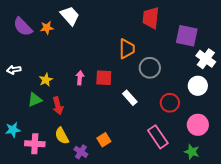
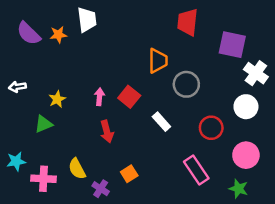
white trapezoid: (70, 16) -> (87, 20), turned 35
red square: (104, 78) -> (129, 97), turned 36
red arrow: (58, 106) -> (107, 132), moved

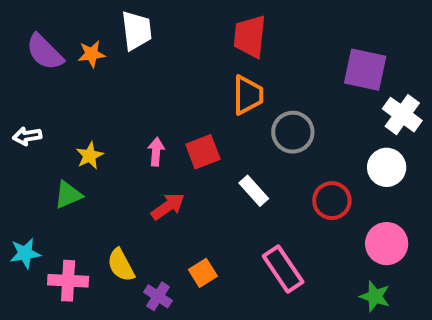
red trapezoid: (188, 22) -> (250, 36), moved
red square: (129, 97) -> (203, 152), turned 30
red arrow: (107, 132) -> (168, 206), turned -110
pink rectangle: (196, 170) -> (283, 269), moved

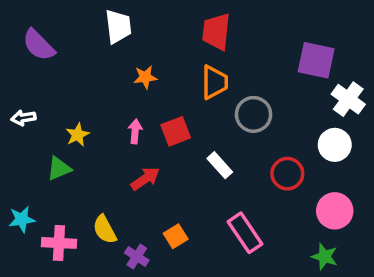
orange star: (92, 54) -> (145, 77), moved

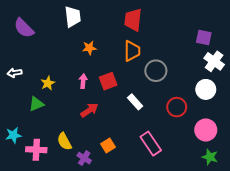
purple square: (316, 60) -> (204, 37), moved, size x0.7
green star: (325, 257) -> (210, 157), moved

